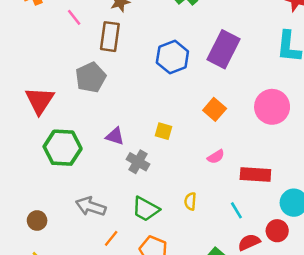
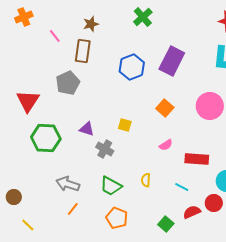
cyan line: (236, 210) -> (182, 187), turned -32
brown circle: (37, 221) -> (14, 197), moved
orange line: (111, 238) -> (73, 209), moved

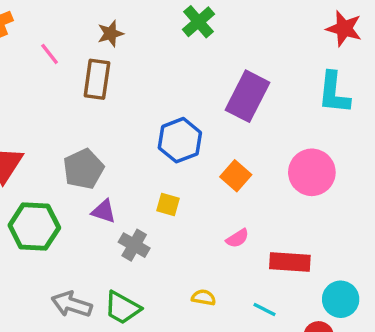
blue hexagon: (132, 67) -> (180, 140), moved
gray pentagon: (68, 83) -> (83, 169), moved
yellow semicircle: (146, 180) -> (204, 298), turned 96
green trapezoid: (111, 186) -> (122, 308), moved

